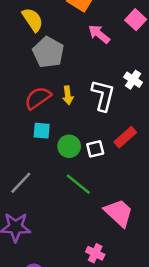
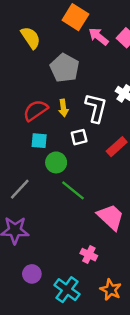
pink arrow: (99, 34) -> (98, 36), moved
gray pentagon: (48, 52) -> (65, 68), moved
green circle: (69, 146) -> (56, 162), moved
white square: (95, 149) -> (79, 137), moved

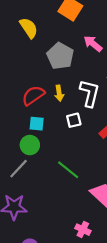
pink arrow: (98, 36) -> (93, 44), moved
green circle: (56, 162) -> (30, 145), moved

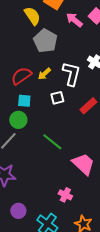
yellow semicircle: (29, 28) -> (32, 16), moved
pink arrow: (93, 44) -> (74, 20), moved
yellow arrow: (59, 93) -> (44, 74), turned 56

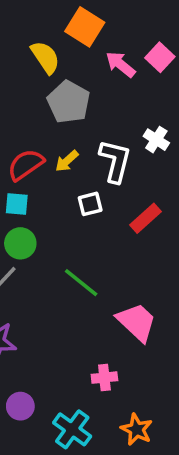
cyan square: (24, 101) -> (17, 204), moved
pink cross: (65, 195) -> (104, 378), turned -32

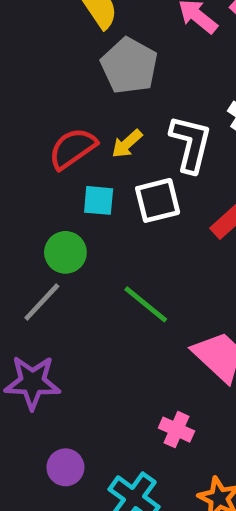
cyan square: (17, 204) -> (99, 200), moved
white square: (90, 204) -> (158, 200), size x1.4
pink cross: (104, 378) -> (176, 430), turned 30

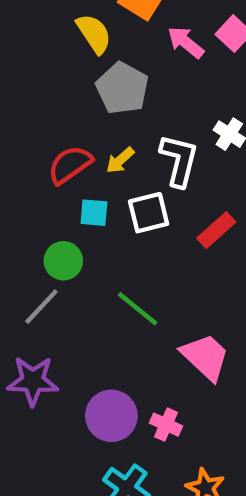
purple circle: (65, 467) -> (111, 416), moved, size x1.5

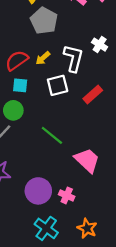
cyan square: (94, 213) -> (20, 85), moved

